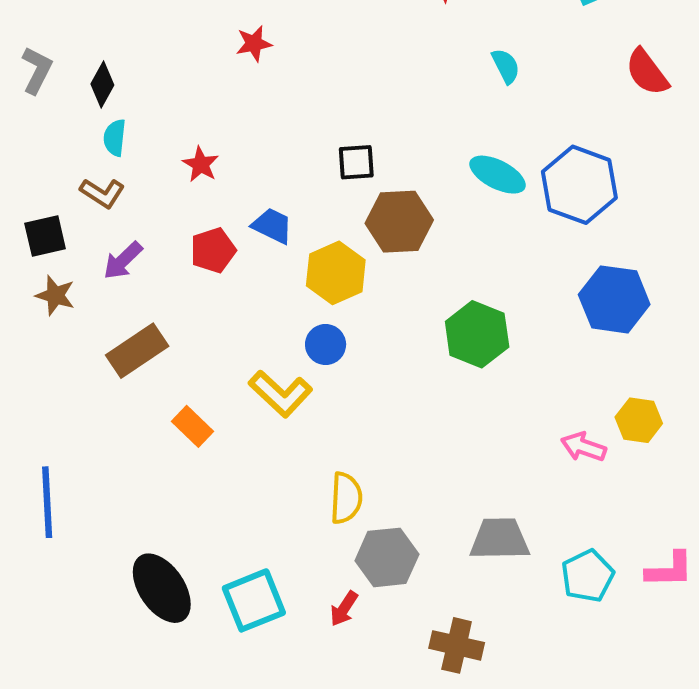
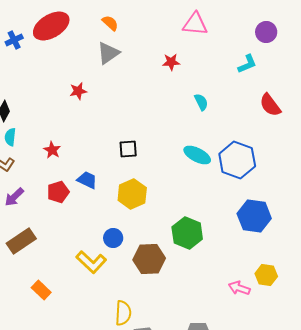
brown hexagon: (399, 222) -> (149, 259), moved
yellow hexagon: (336, 273) -> (132, 194), moved
orange rectangle: (192, 426) -> (41, 290), moved

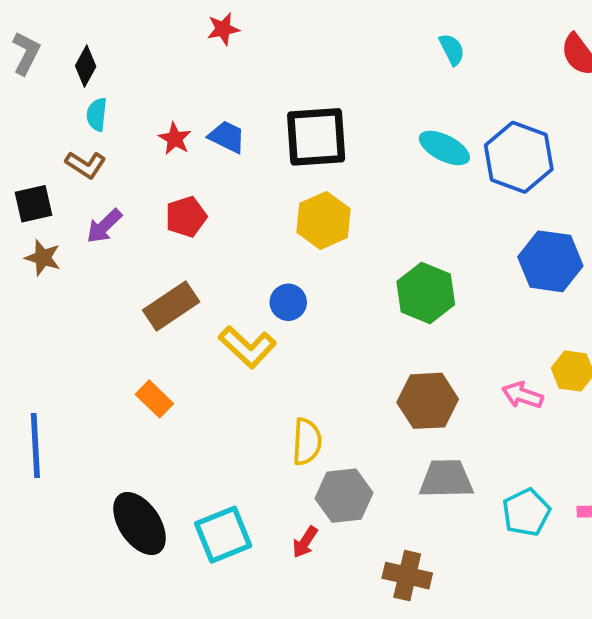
black square: (128, 149) -> (316, 137), size x1.8
blue trapezoid: (87, 180) -> (227, 137), moved
brown rectangle: (21, 241) -> (171, 306), moved
brown hexagon: (149, 259) -> (428, 401), moved

